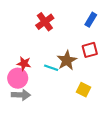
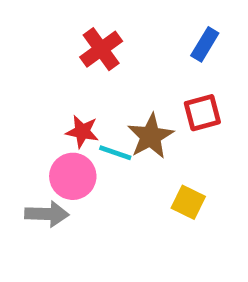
red star: (24, 64) -> (82, 132), moved
pink circle: (18, 78) -> (73, 176), moved

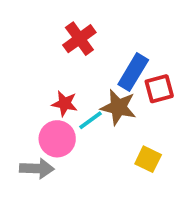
blue rectangle: (205, 44) -> (133, 72), moved, size x1.4
brown star: (151, 136) -> (118, 107), turned -30
cyan line: (115, 153) -> (91, 120), turned -55

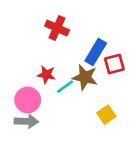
red cross: (79, 39) -> (57, 28), turned -30
pink circle: (57, 139) -> (28, 100), moved
yellow square: (148, 159) -> (106, 115), turned 30

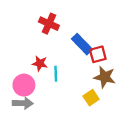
blue rectangle: (96, 52) -> (82, 44), turned -75
brown star: (85, 77) -> (105, 77), moved
cyan line: (65, 87) -> (56, 74), turned -56

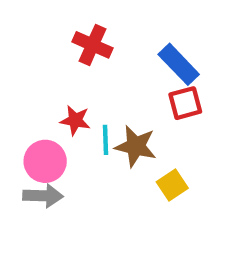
blue rectangle: (82, 44) -> (179, 64), moved
brown star: (105, 77) -> (136, 146), moved

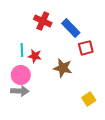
blue rectangle: (179, 64) -> (71, 28), moved
cyan line: (105, 140) -> (22, 50), moved
yellow square: (172, 185) -> (89, 99), moved

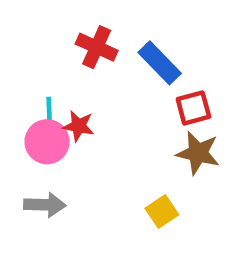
brown star: (63, 68) -> (198, 153), moved
pink circle: (21, 75) -> (47, 142), moved
yellow square: (89, 99) -> (162, 212), moved

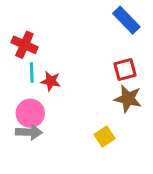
red cross: (97, 47) -> (24, 45), moved
blue rectangle: (160, 63) -> (126, 20), moved
pink circle: (47, 142) -> (30, 113), moved

